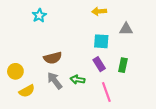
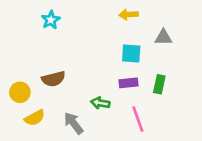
brown semicircle: (53, 58) -> (53, 79), moved
purple rectangle: (99, 64) -> (128, 83), turned -64
gray arrow: (55, 81) -> (74, 123), moved

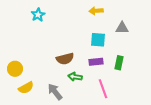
brown semicircle: (53, 79) -> (65, 59), moved

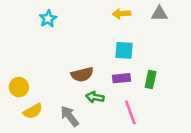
gray triangle: (122, 28) -> (159, 14), moved

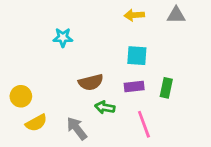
cyan star: (48, 19) -> (63, 37), moved, turned 30

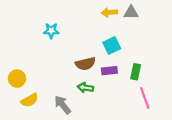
gray triangle: (176, 15) -> (131, 12), moved
cyan square: (137, 56) -> (112, 45), turned -30
brown semicircle: (91, 82) -> (85, 64), moved
pink line: (144, 124) -> (145, 98), moved

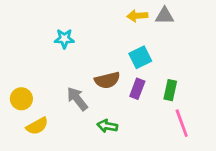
purple rectangle: (109, 71) -> (137, 89), turned -63
green arrow: (85, 88) -> (107, 126), moved
gray arrow: (63, 105) -> (77, 99), moved

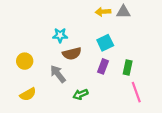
cyan star: (64, 39) -> (60, 35), moved
brown semicircle: (107, 80) -> (72, 54), moved
yellow circle: (21, 99) -> (25, 61), moved
green arrow: (107, 126) -> (80, 94), turned -32

